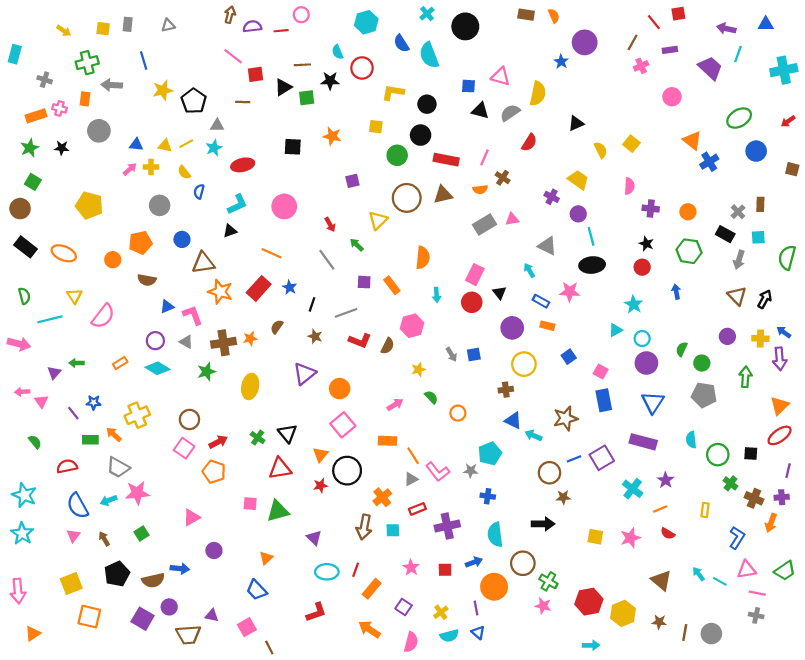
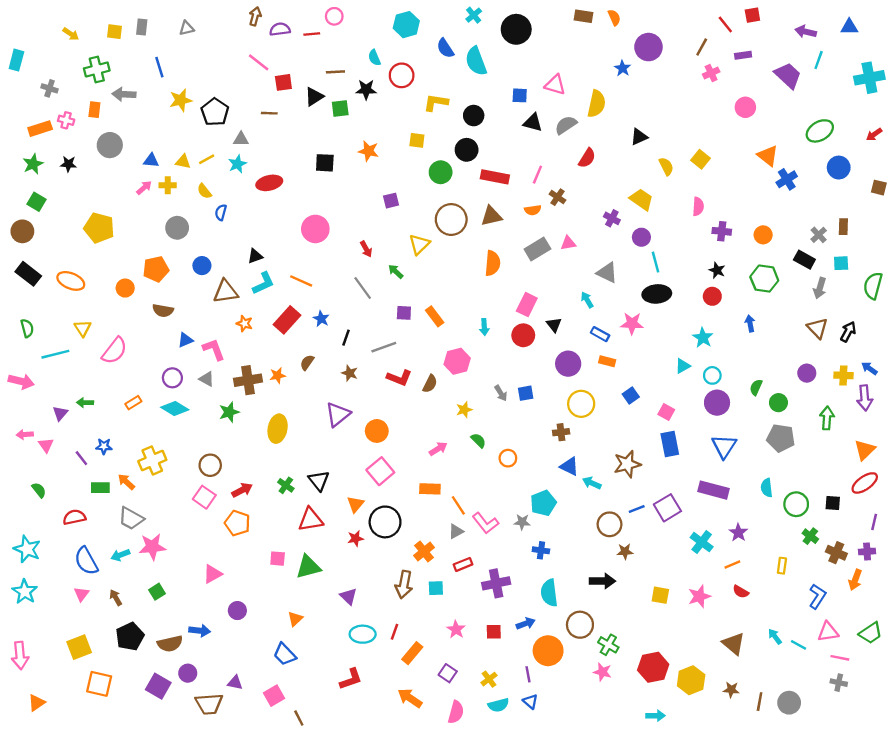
cyan L-shape: (237, 204) -> (263, 283), moved
orange semicircle: (423, 258) -> (493, 263), moved
orange star: (220, 292) -> (244, 323), size x0.6

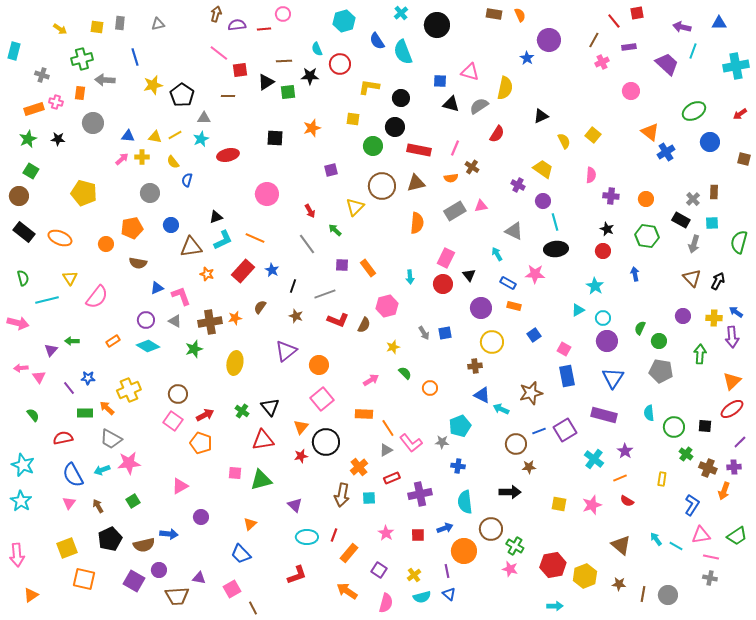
orange star: (369, 151) -> (312, 128), turned -30
purple line: (874, 522) -> (740, 442), turned 32

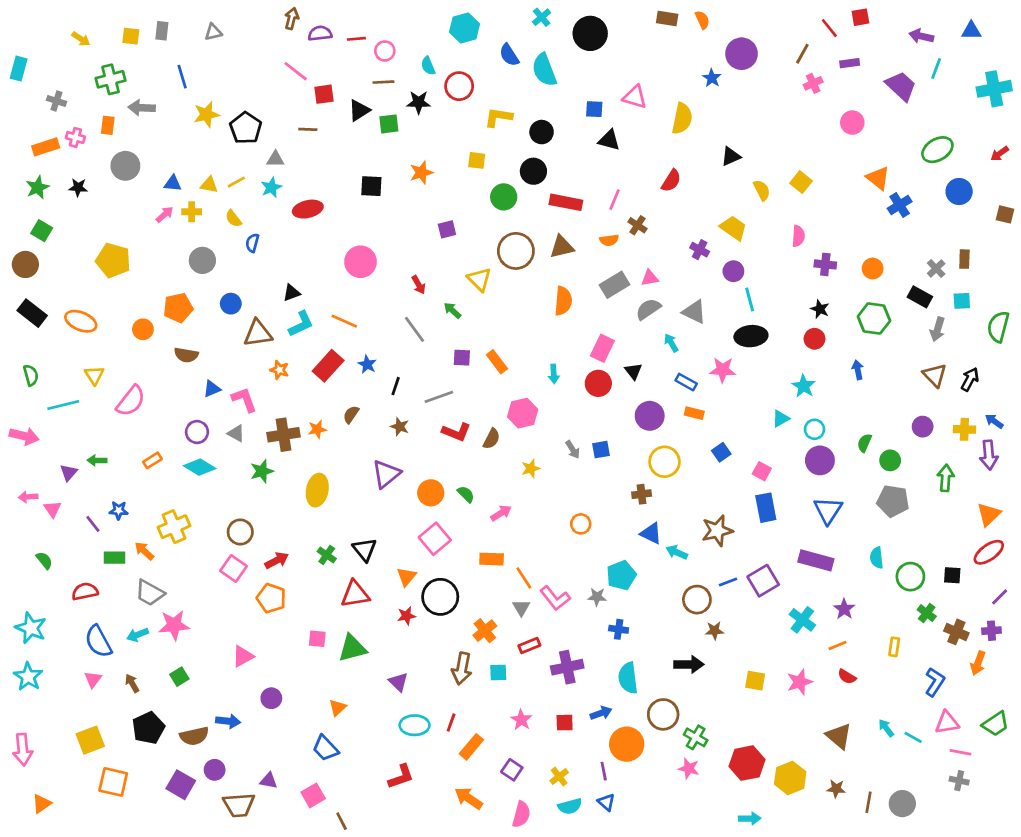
pink circle: (283, 14) -> (385, 51), moved
gray semicircle: (479, 106) -> (648, 309), moved
yellow triangle: (355, 207) -> (479, 279), turned -30
green semicircle: (405, 373) -> (466, 494), moved
gray triangle: (386, 450) -> (521, 608), turned -32

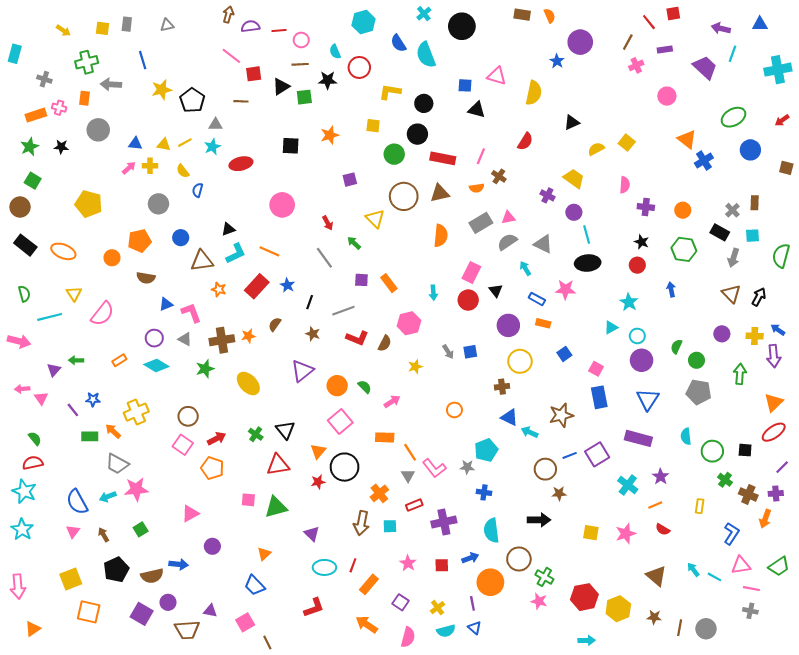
yellow semicircle: (762, 190) -> (596, 149), turned -91
yellow ellipse: (317, 490) -> (248, 384), turned -55
red semicircle: (85, 591) -> (33, 463), moved

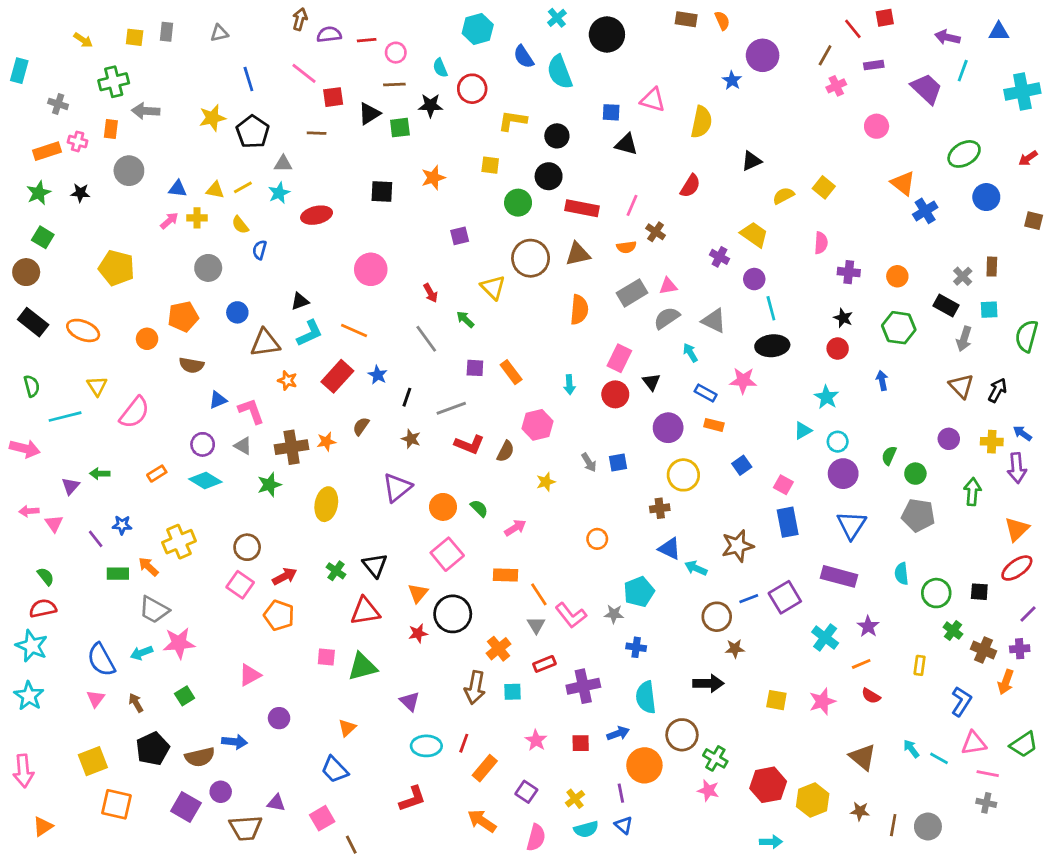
blue line: (143, 60) -> (248, 79), moved
yellow ellipse: (248, 384) -> (326, 504), turned 55

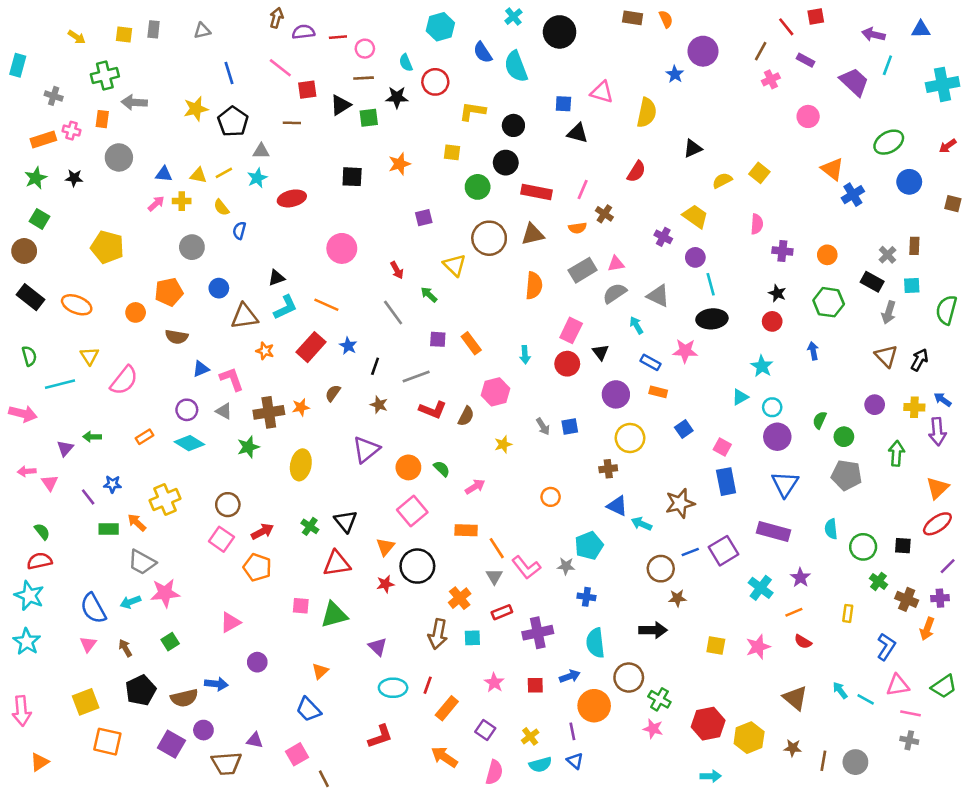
purple rectangle: (874, 65) -> (805, 60), turned 36

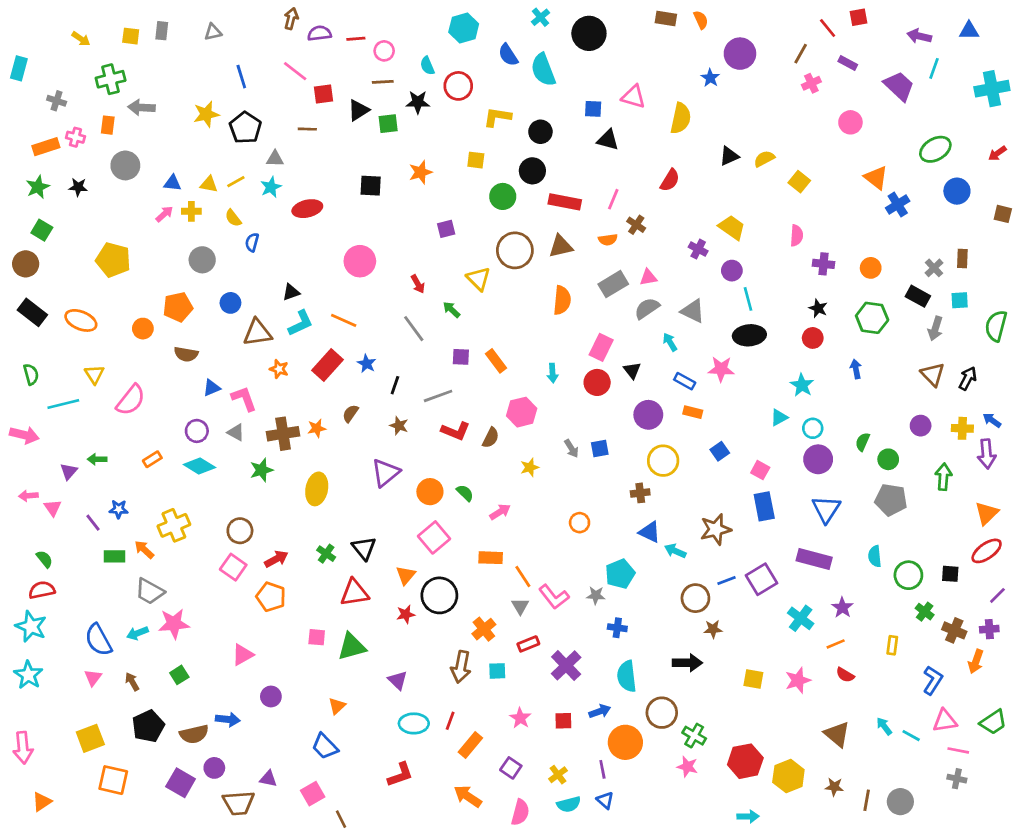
yellow semicircle: (722, 181) -> (764, 159), moved
purple cross: (538, 633) -> (566, 665), turned -32

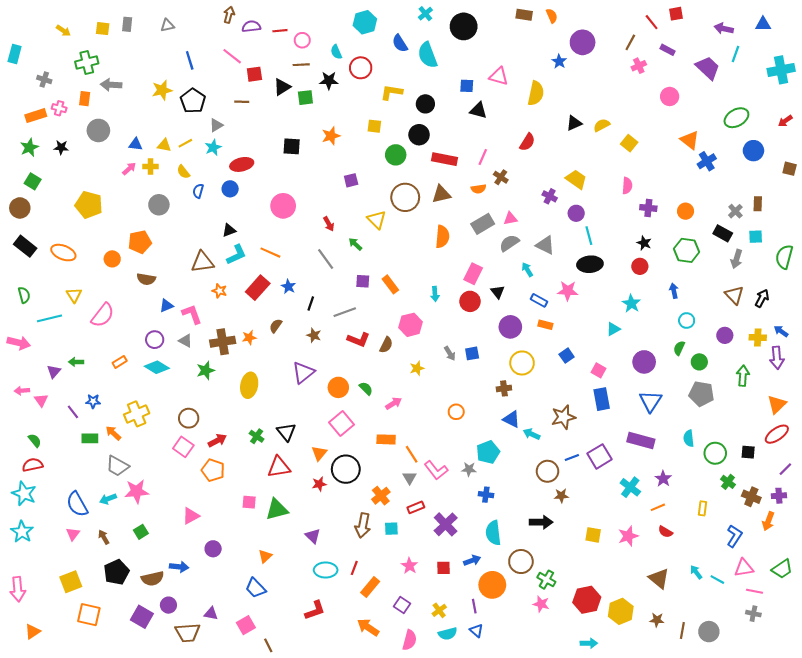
gray triangle: (275, 159) -> (216, 125), turned -32
blue circle: (230, 303) -> (230, 189), moved
cyan circle: (813, 428) -> (687, 321), moved

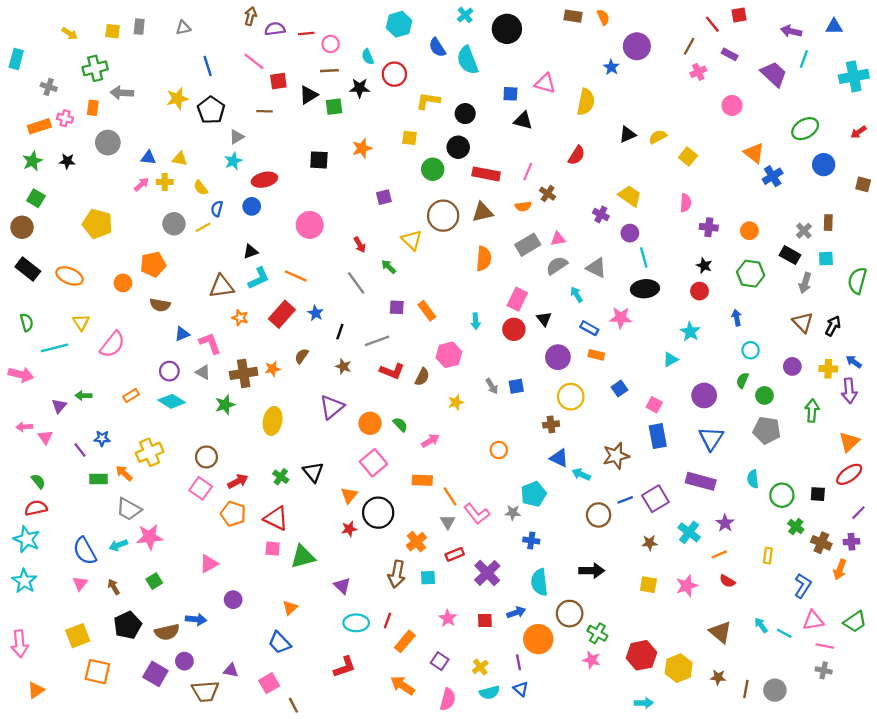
yellow line: (185, 143) -> (203, 227), moved
red triangle: (279, 467) -> (276, 518), moved, turned 35
brown star: (561, 496) -> (650, 543), moved

